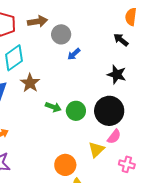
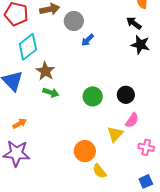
black star: (117, 74) -> (140, 45), moved
green arrow: (53, 107) -> (51, 93), moved
black circle: (109, 111) -> (126, 95), size x0.6

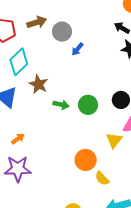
green arrow: (51, 93) -> (61, 105), moved

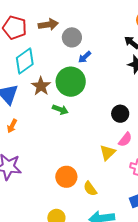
green circle: (88, 105) -> (71, 82), moved, size x1.5
orange arrow: (18, 139) -> (12, 126), moved, turned 144
orange circle: (86, 160) -> (66, 177), moved

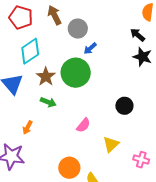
brown arrow: (48, 25) -> (54, 15), turned -108
green arrow: (60, 110) -> (48, 102), moved
orange arrow: (12, 126) -> (28, 127), moved
pink semicircle: (125, 139) -> (83, 125), moved

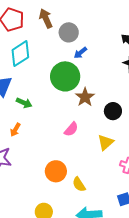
brown star: (46, 77) -> (85, 97), moved
green arrow: (48, 102) -> (24, 103), moved
yellow triangle: (111, 144) -> (106, 142), moved

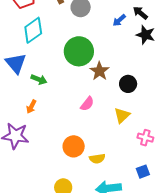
blue arrow: (80, 53) -> (119, 20), moved
yellow semicircle: (79, 184) -> (97, 159), turned -63

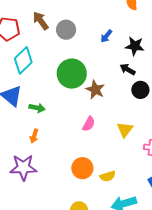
black arrow: (140, 13) -> (128, 69), moved
black circle: (128, 84) -> (140, 90), moved

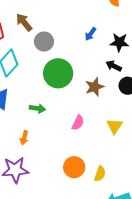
gray circle: (66, 30) -> (44, 42), moved
brown star: (95, 90) -> (95, 87), moved, turned 30
green arrow: (37, 108) -> (37, 108), moved
yellow semicircle: (108, 176) -> (100, 174), turned -49

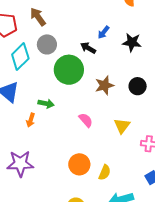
gray circle: (44, 42) -> (47, 44), moved
black arrow: (114, 66) -> (88, 48), moved
pink semicircle: (78, 123) -> (86, 120), turned -70
orange arrow: (24, 138) -> (31, 120), moved

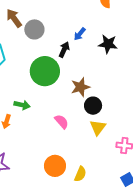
gray circle: (47, 44) -> (34, 29), moved
black arrow: (88, 48) -> (64, 50), turned 84
black circle: (138, 86) -> (93, 106), moved

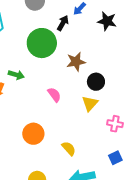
black circle: (93, 106) -> (96, 82), moved
orange circle: (55, 166) -> (33, 134), moved
yellow semicircle: (80, 174) -> (69, 148), turned -70

